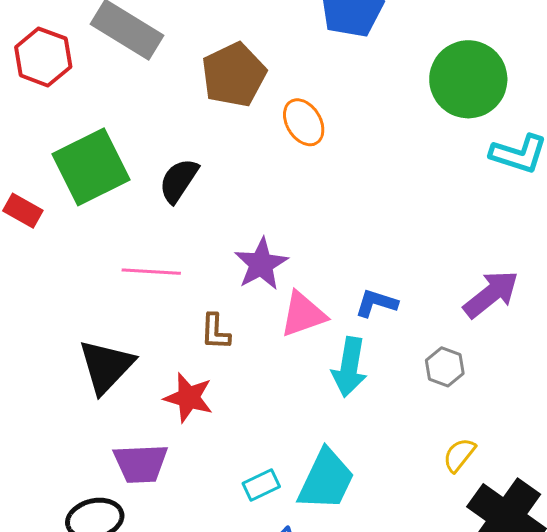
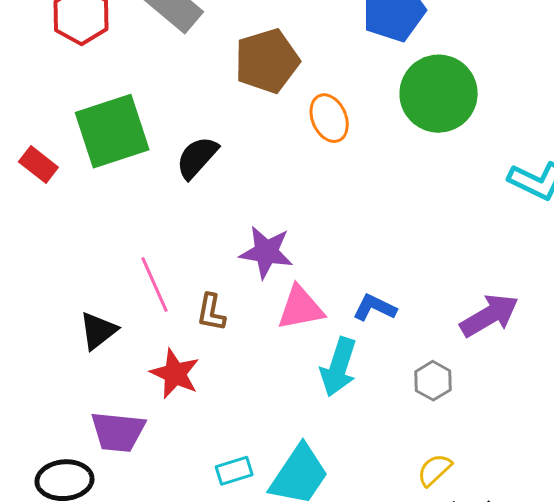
green circle: (468, 79) -> (439, 94), moved
purple star: (261, 264) -> (266, 252), turned 30
pink line: (151, 272) -> (154, 284), moved, turned 54
black triangle: (106, 366) -> (98, 331), size x0.7

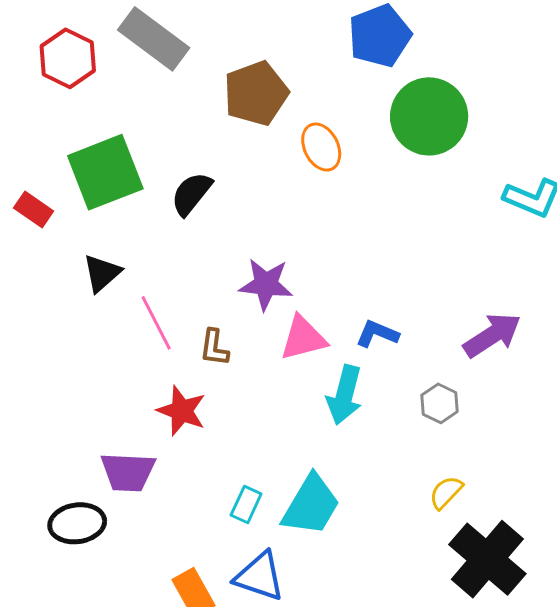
black triangle: (98, 331) -> (102, 273), moved
cyan rectangle: (234, 471) -> (246, 504), turned -45

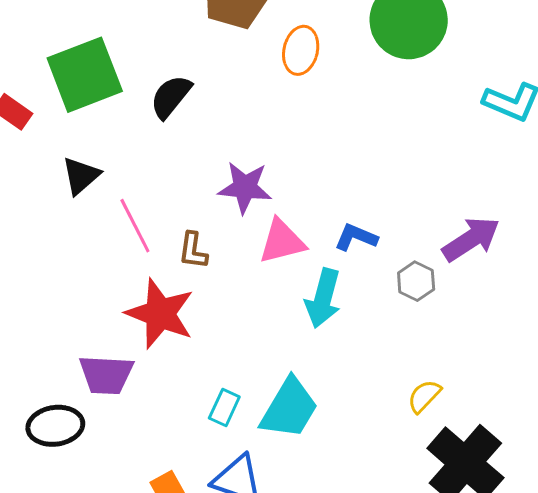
orange ellipse: (321, 147) -> (301, 50), turned 39
gray hexagon: (440, 403) -> (416, 281), moved
red star: (182, 411) -> (160, 314), size x1.4

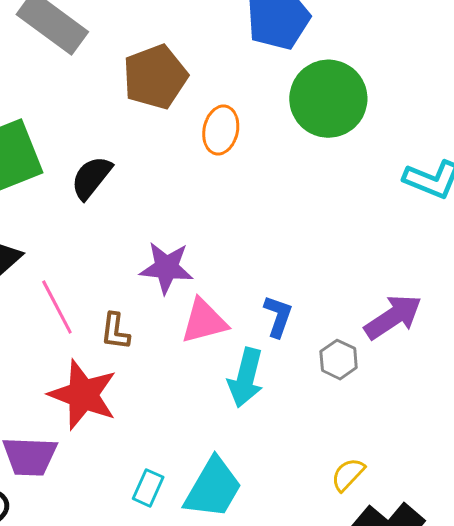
blue L-shape: (356, 237) -> (278, 316), turned 87

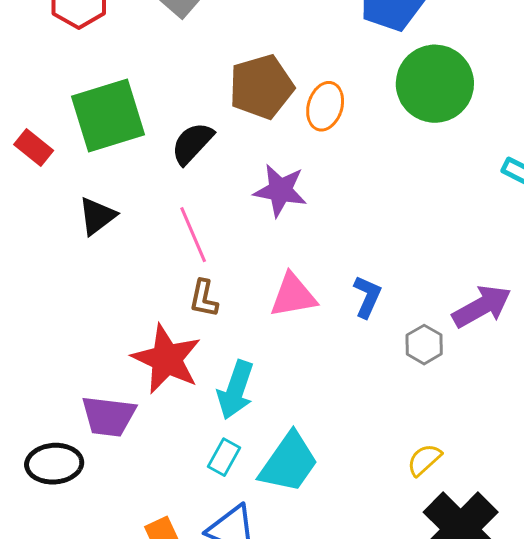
brown pentagon: (155, 77) -> (261, 87), moved
purple star: (166, 268) -> (280, 190), moved
pink line: (57, 307) -> (193, 235), moved
cyan arrow: (246, 378) -> (236, 390), moved

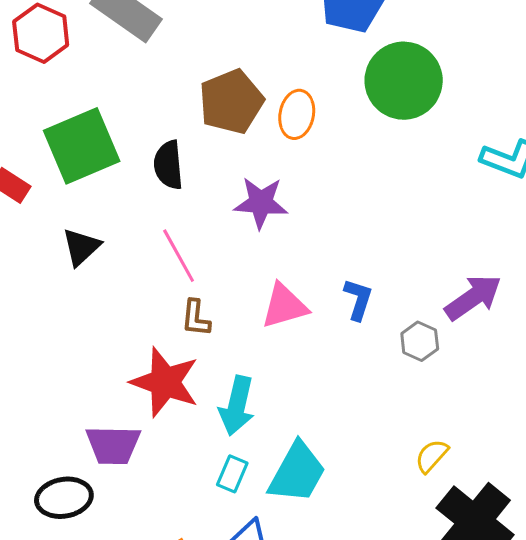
black semicircle: (192, 143) -> (168, 165), turned -42

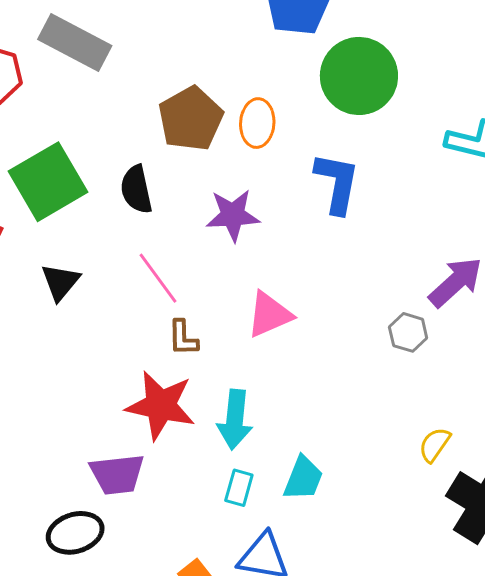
blue L-shape: (358, 299) -> (337, 183), moved, size x1.5
cyan trapezoid: (297, 473) -> (303, 478), size x0.7

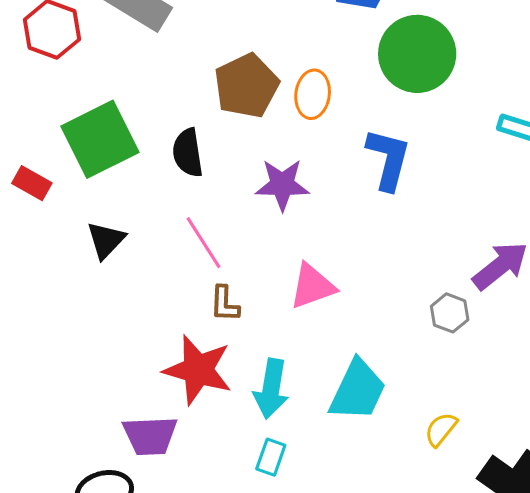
yellow semicircle: (435, 445) -> (441, 429), moved
cyan trapezoid: (303, 478) -> (358, 390), moved, size x1.4

